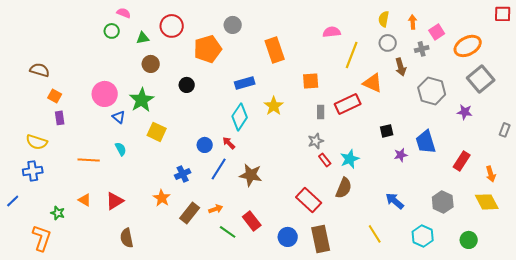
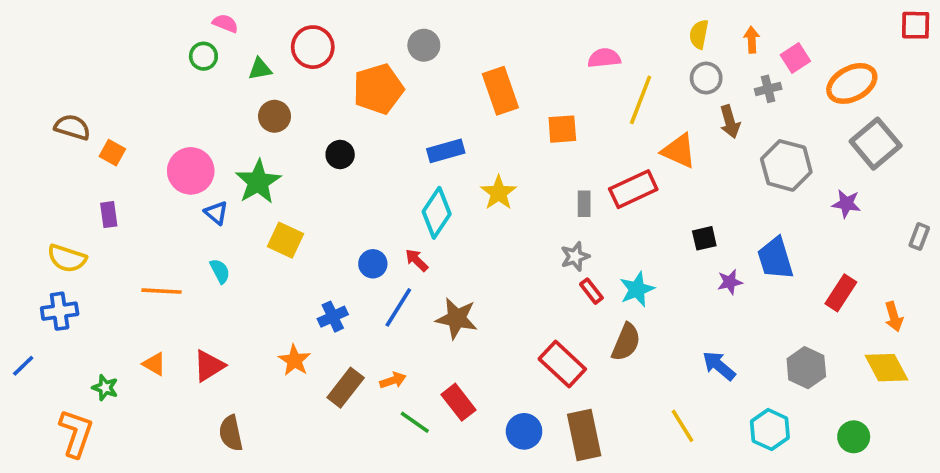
orange square: (311, 81) -> (562, 129), moved
orange square: (55, 96) -> (112, 153), moved

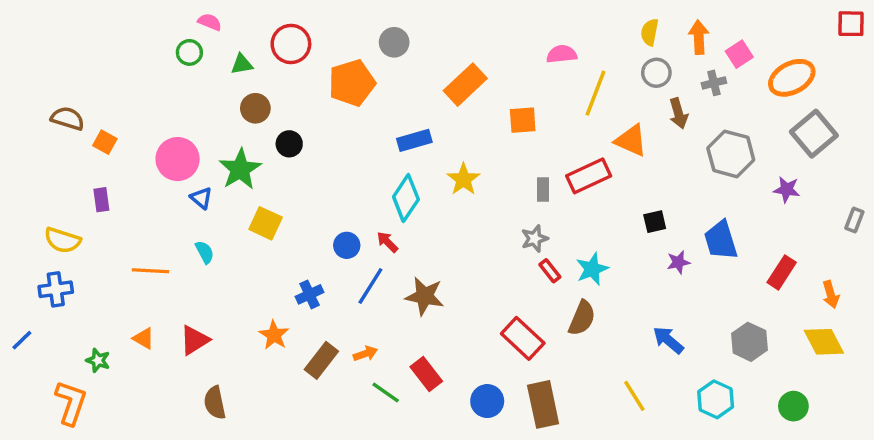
orange arrow: (752, 40) -> (699, 37), size x1.4
orange rectangle: (500, 91) -> (465, 85), turned 66
black circle: (340, 155) -> (289, 144), moved

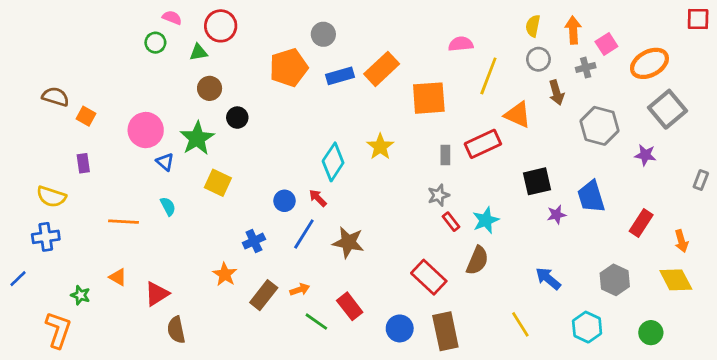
red circle: (291, 44) -> (221, 26), moved
orange square: (523, 120) -> (429, 98), size x1.5
blue rectangle: (414, 140) -> (340, 76), moved
black square: (655, 222) -> (537, 181), size x1.5
red triangle: (194, 340) -> (157, 294), moved

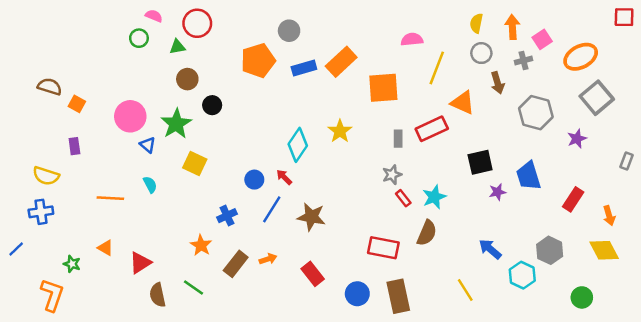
purple star: (645, 155) -> (577, 139), turned -30
red rectangle: (429, 277) -> (383, 248), turned -32
green line: (316, 322) -> (194, 288), moved
cyan hexagon: (587, 327) -> (522, 275), moved

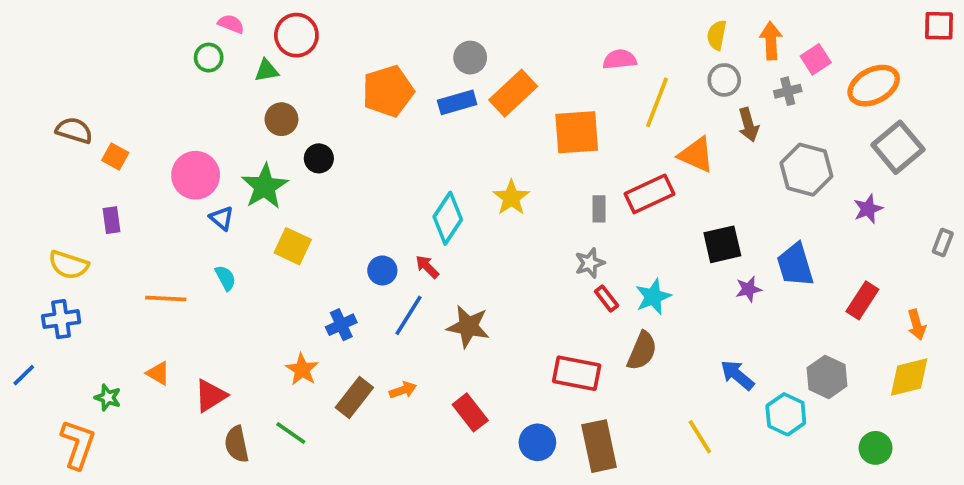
gray circle: (289, 31) -> (470, 58), moved
yellow diamond: (604, 250) -> (909, 377), turned -76

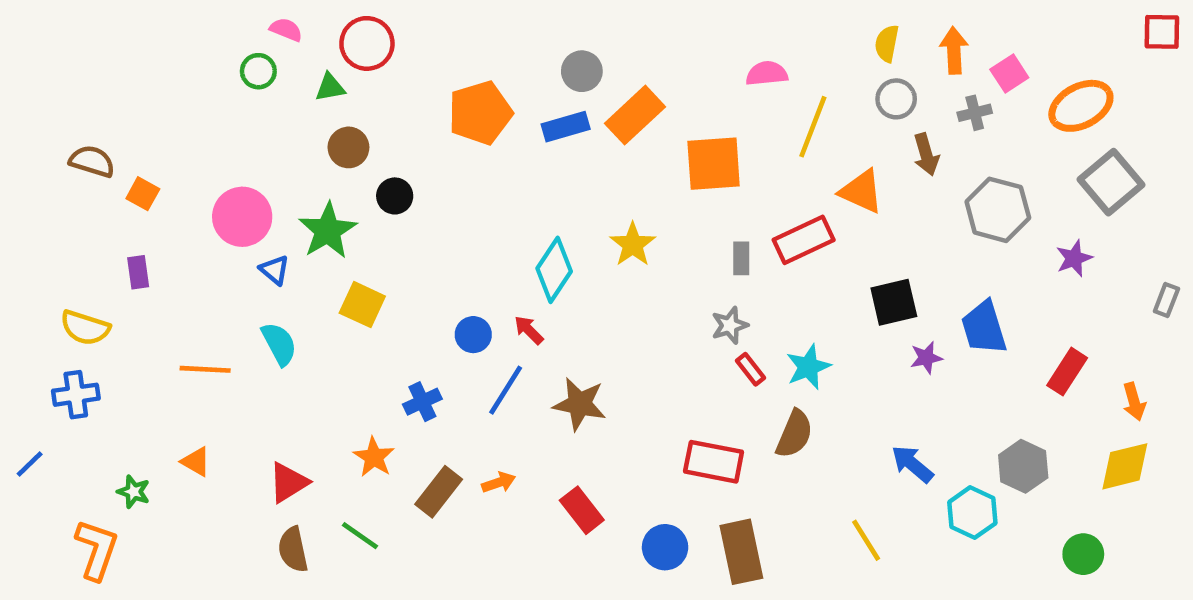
cyan semicircle: (225, 278) -> (279, 344), size x1.4
red triangle: (211, 396) -> (288, 482), moved

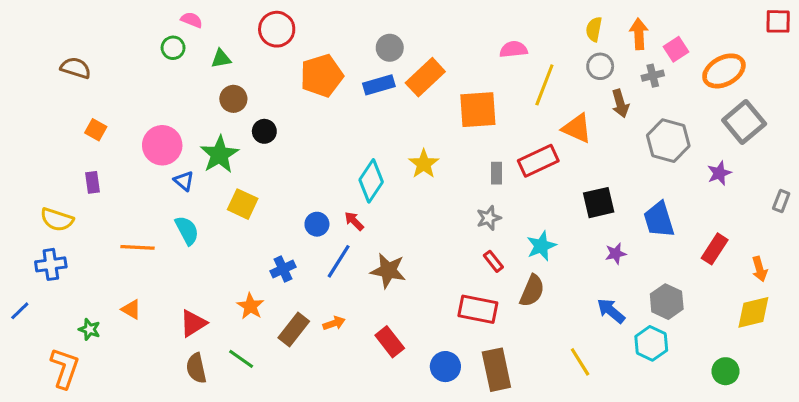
red circle: (367, 43) -> (277, 29), moved
brown semicircle: (92, 161) -> (76, 68), moved
purple star: (926, 358) -> (616, 254), moved
red rectangle: (751, 369) -> (493, 261), moved
gray hexagon: (1023, 466) -> (667, 302), moved

